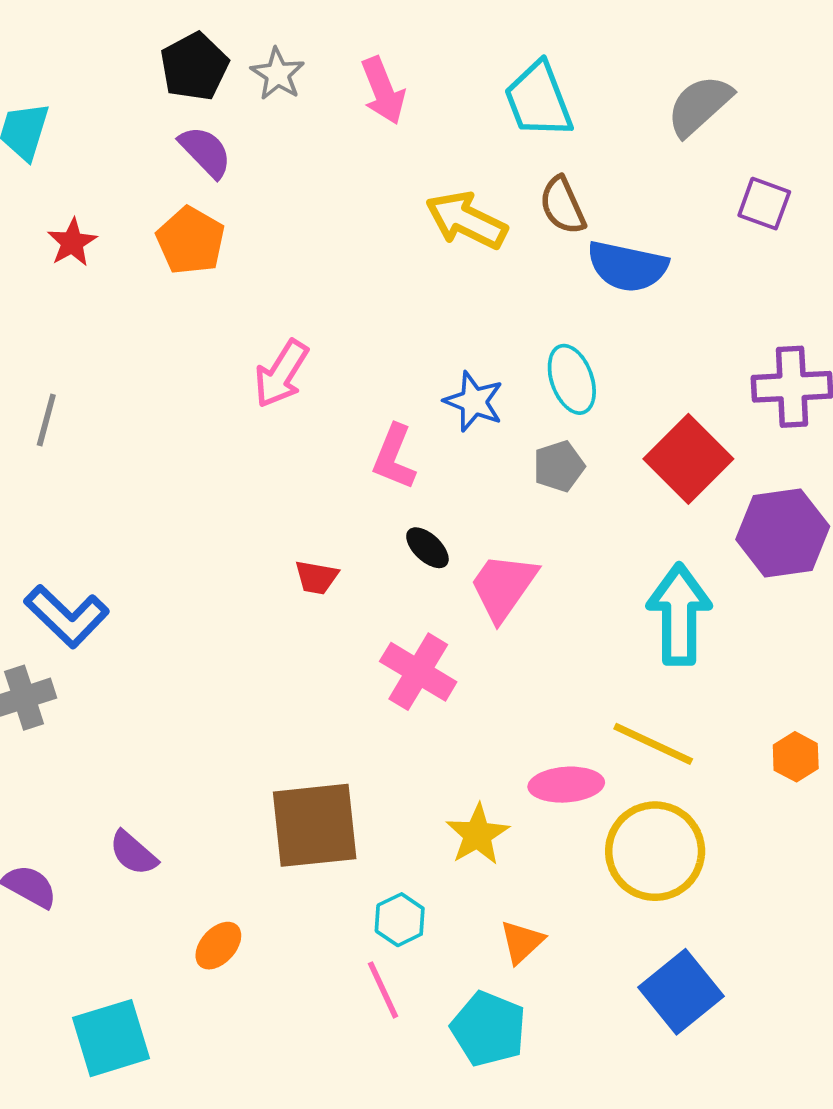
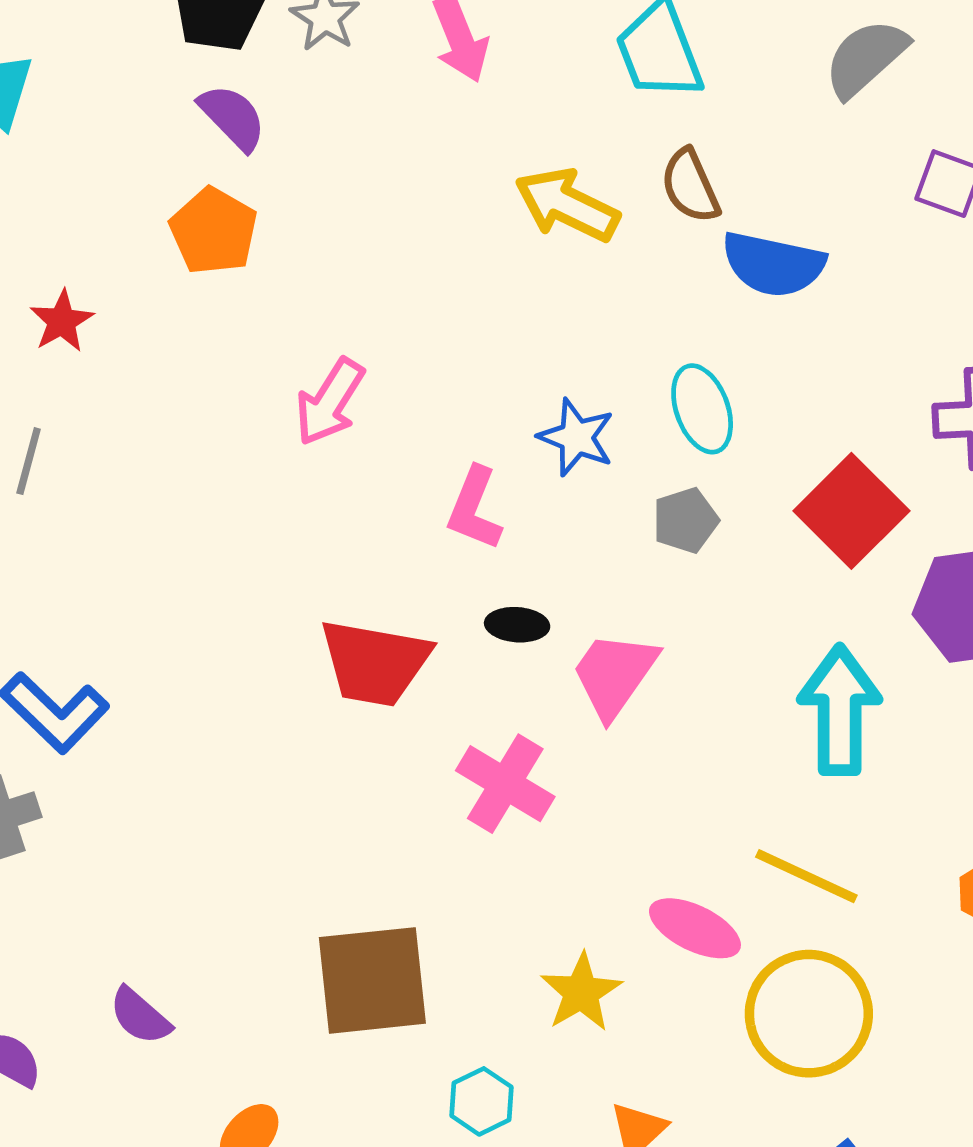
red star: (72, 242) -> (62, 321), moved
black ellipse: (427, 548) -> (517, 625), turned -39
red trapezoid: (316, 577) -> (375, 663), size x2.0
pink ellipse: (566, 785) -> (695, 928), turned 30

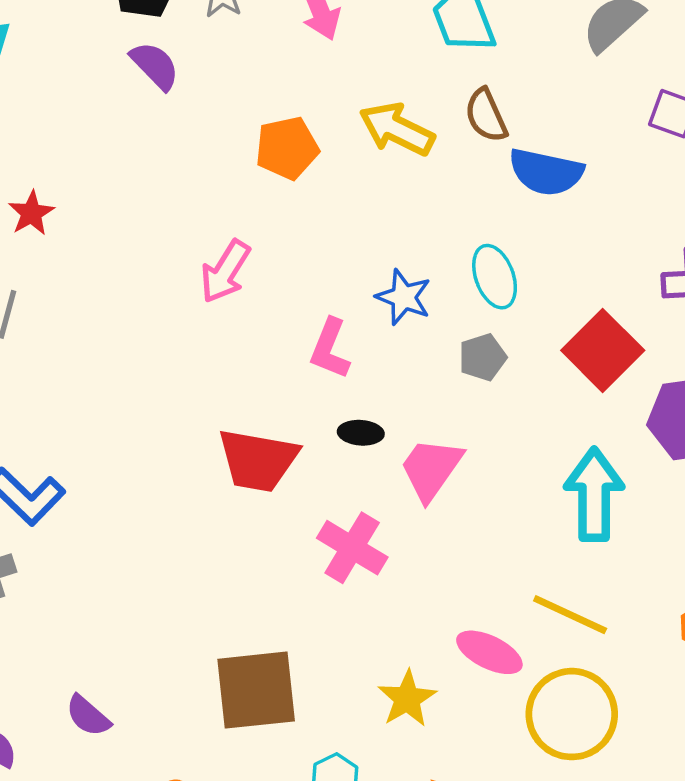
orange pentagon: (214, 231) -> (287, 148), moved, turned 30

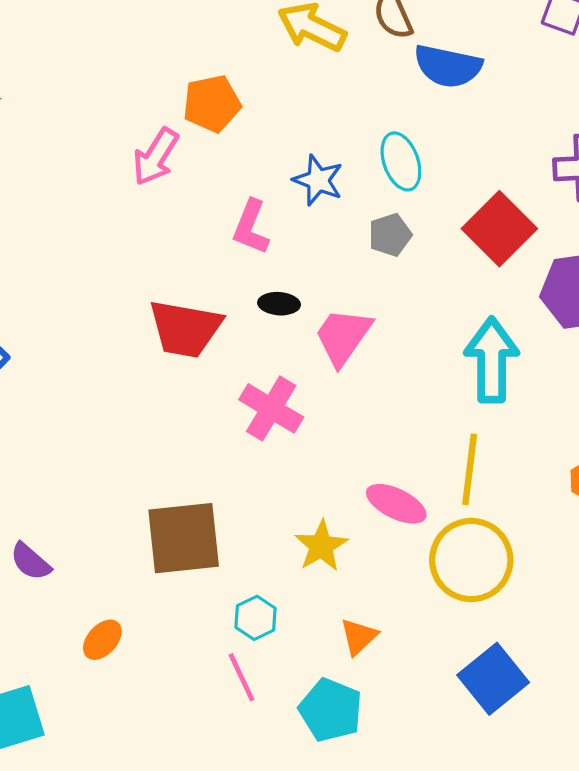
orange pentagon: (287, 148) -> (212, 104), moved
yellow line: (570, 615) -> (470, 469), turned 72

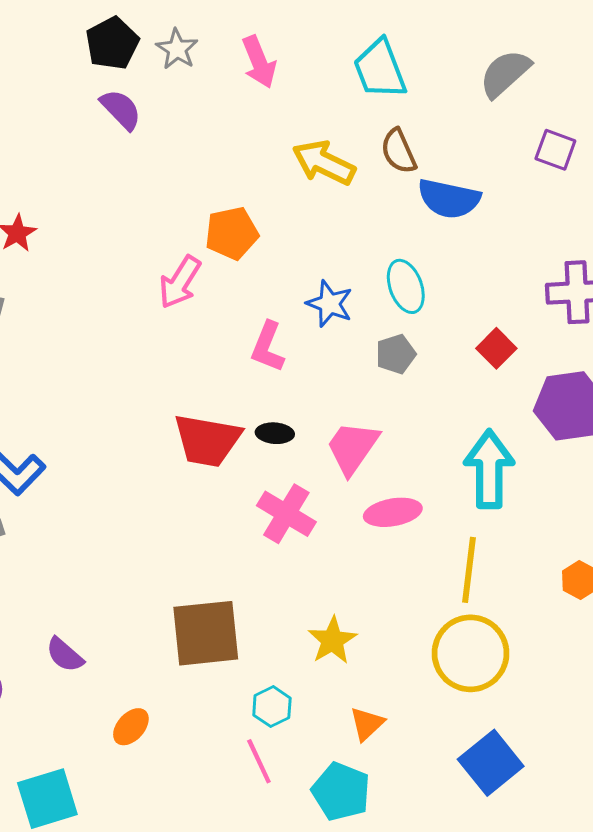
red square: (499, 229) -> (496, 348), size x0.6
black ellipse: (279, 304) -> (275, 433), moved
pink ellipse: (396, 504) -> (393, 512), moved, turned -36

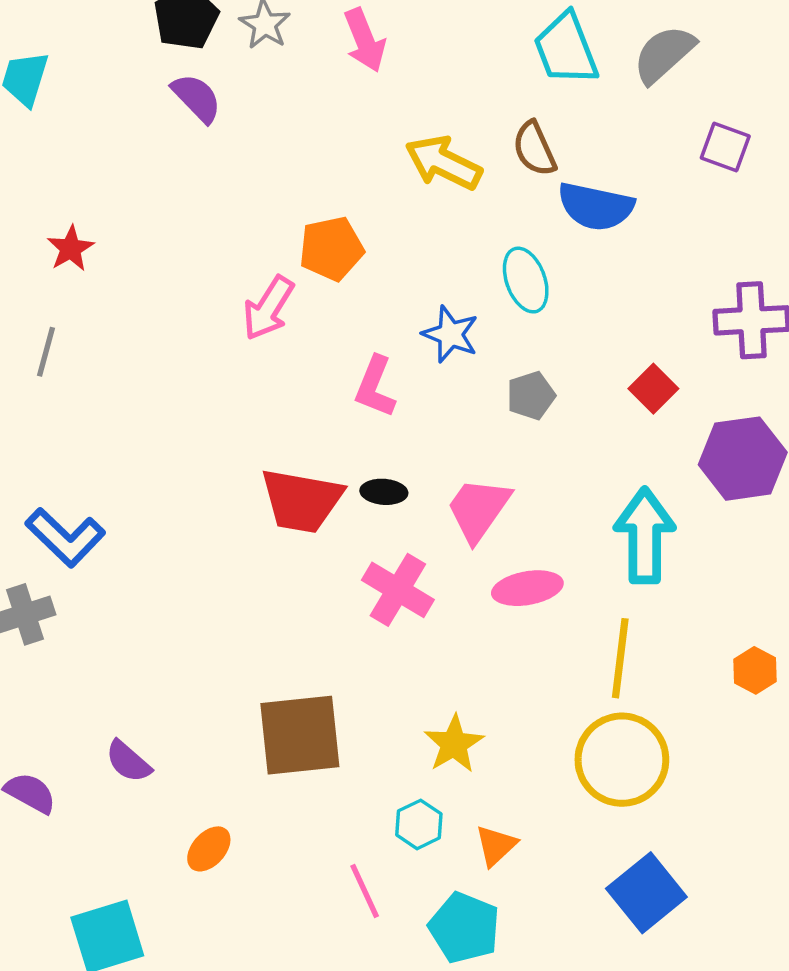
cyan trapezoid: (380, 69) -> (566, 49), moved
cyan ellipse: (406, 286) -> (526, 280), moved
cyan hexagon: (272, 707) -> (419, 824), moved

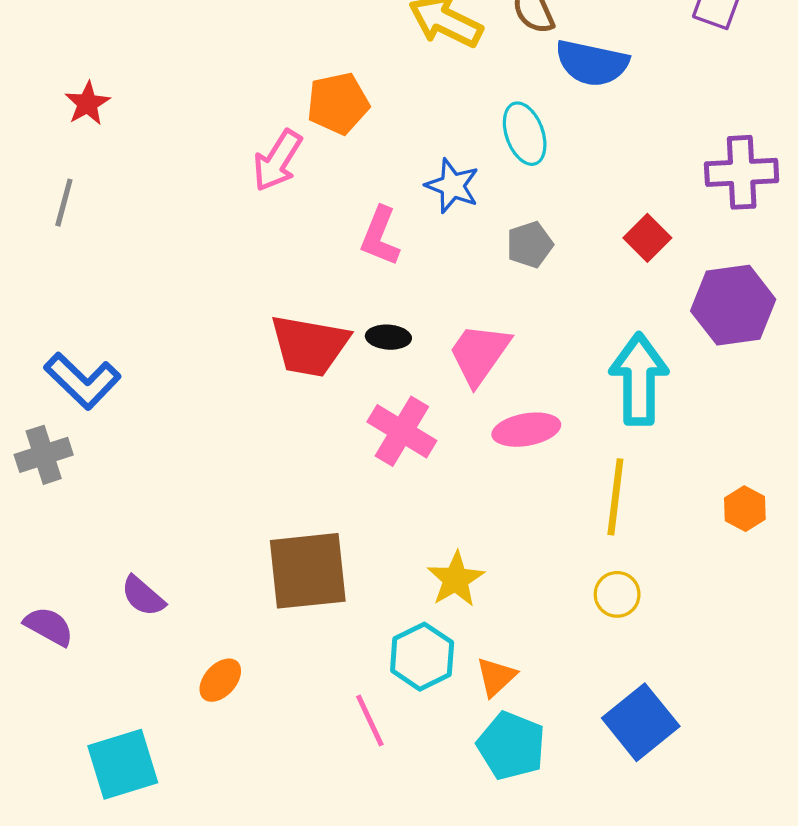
yellow circle: (622, 760) -> (617, 594), size x0.5
cyan hexagon: (419, 824) -> (422, 657), size x1.4
cyan pentagon: (464, 928) -> (511, 746), moved

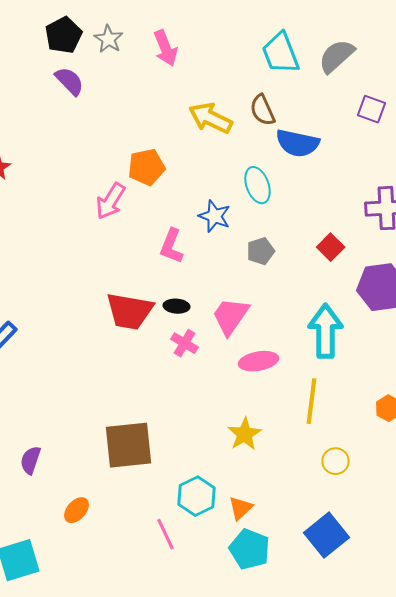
pink cross: (402, 431) -> (184, 343), moved, size x0.7
yellow star: (456, 579) -> (244, 434), moved
yellow circle: (617, 594) -> (336, 461), moved
purple semicircle: (143, 596) -> (30, 460), turned 68

